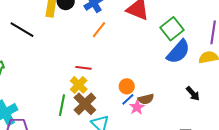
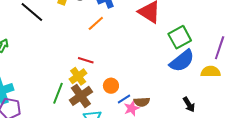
orange line: (99, 30) -> (96, 23), moved
orange circle: (127, 86) -> (111, 86), moved

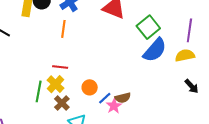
orange line: (96, 23) -> (63, 29), turned -30
green line: (58, 93) -> (39, 91), moved
brown cross: (81, 96) -> (62, 103), size x0.7
black arrow: (189, 105) -> (192, 86), moved

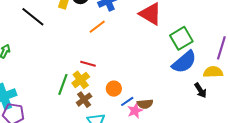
orange line: (63, 29) -> (97, 27), turned 36
black arrow: (192, 86) -> (200, 90), moved

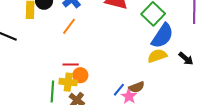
yellow semicircle: (213, 72) -> (157, 56), moved
yellow cross: (81, 80) -> (68, 82), turned -30
orange circle: (114, 89) -> (80, 75), moved

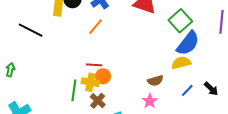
black arrow: (186, 59) -> (211, 89), moved
brown semicircle: (137, 87) -> (155, 81), moved
blue line: (119, 90) -> (187, 90), moved

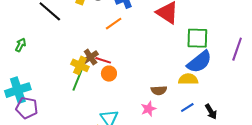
green square: (180, 21) -> (197, 38), turned 30
yellow cross: (90, 82) -> (80, 65), moved
brown cross: (98, 101) -> (91, 57), moved

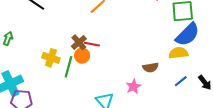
yellow cross: (80, 65) -> (51, 58), moved
orange circle: (109, 74) -> (82, 56), moved
pink star: (148, 109) -> (133, 87), moved

